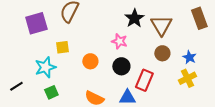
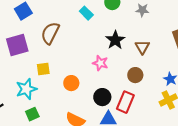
brown triangle: (161, 25) -> (142, 47), size x0.7
brown circle: (162, 53) -> (135, 75), moved
black circle: (121, 66) -> (102, 97), moved

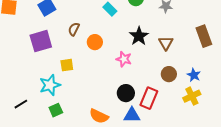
brown semicircle: (50, 33) -> (74, 29), size x0.6
brown circle: (135, 75) -> (169, 74), moved
orange circle: (71, 83) -> (95, 42), moved

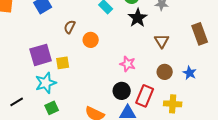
black star: (139, 36) -> (138, 18), moved
purple square: (41, 41) -> (41, 55), moved
pink star: (124, 59) -> (128, 64), moved
yellow cross: (192, 96) -> (173, 104), moved, turned 30

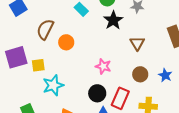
brown semicircle: (70, 27) -> (45, 29), size x1.5
cyan star: (46, 83) -> (53, 85), moved

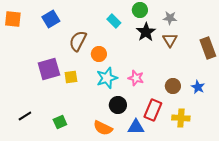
brown triangle: (137, 43) -> (170, 40), moved
cyan star: (53, 85) -> (107, 78), moved
black circle: (97, 93) -> (118, 105), moved

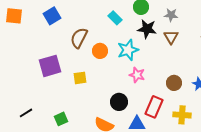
black star: (146, 32) -> (147, 29), turned -30
yellow square: (71, 77) -> (80, 78), moved
cyan star: (107, 78) -> (128, 50), moved

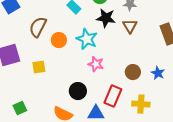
cyan star: (128, 50) -> (87, 39), turned -30

